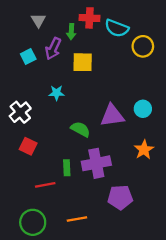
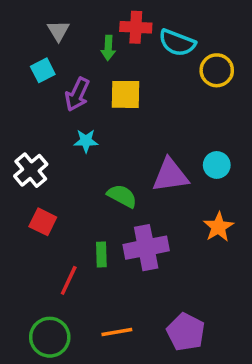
purple arrow: (53, 49) -> (77, 94), moved
cyan square: (28, 57) -> (43, 70), moved
red line: (45, 185) -> (69, 280), turned -54
purple pentagon: (120, 197) -> (186, 332), moved, turned 30

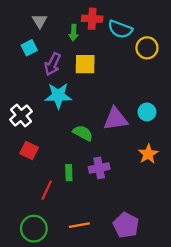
cyan star: (86, 141) -> (58, 96), size x1.6
purple cross: (146, 248) -> (99, 168), size x0.7

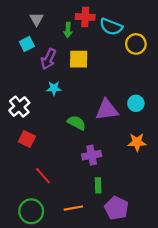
cyan star: (58, 96) -> (54, 88), size x0.6
orange star: (148, 154) -> (137, 142), turned 30
green rectangle: (69, 173) -> (98, 185), moved
red line: (47, 190) -> (43, 176), turned -66

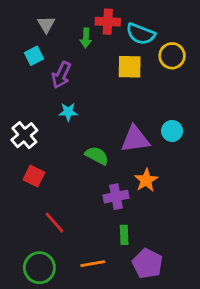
yellow square: (79, 59) -> (130, 67), moved
orange star: (137, 142) -> (146, 180), moved, turned -30

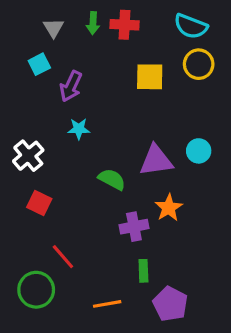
cyan semicircle: (141, 34) -> (191, 26), moved
green arrow: (86, 38) -> (93, 23), moved
green circle: (39, 268) -> (36, 290), moved

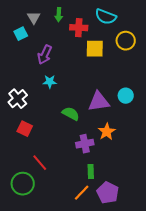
red cross: (124, 25) -> (79, 28), moved
cyan semicircle: (191, 26) -> (106, 17), moved
cyan square: (39, 64) -> (21, 34), moved
orange line: (107, 304) -> (82, 193), moved, turned -36

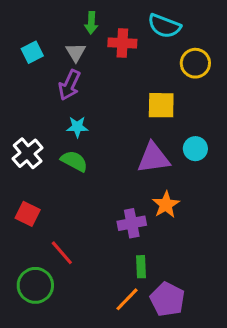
gray triangle: (34, 18) -> (76, 52), moved
yellow square: (95, 49) -> (161, 105), moved
green semicircle: (71, 114) -> (74, 161), moved
red square: (25, 129) -> (28, 214), moved

